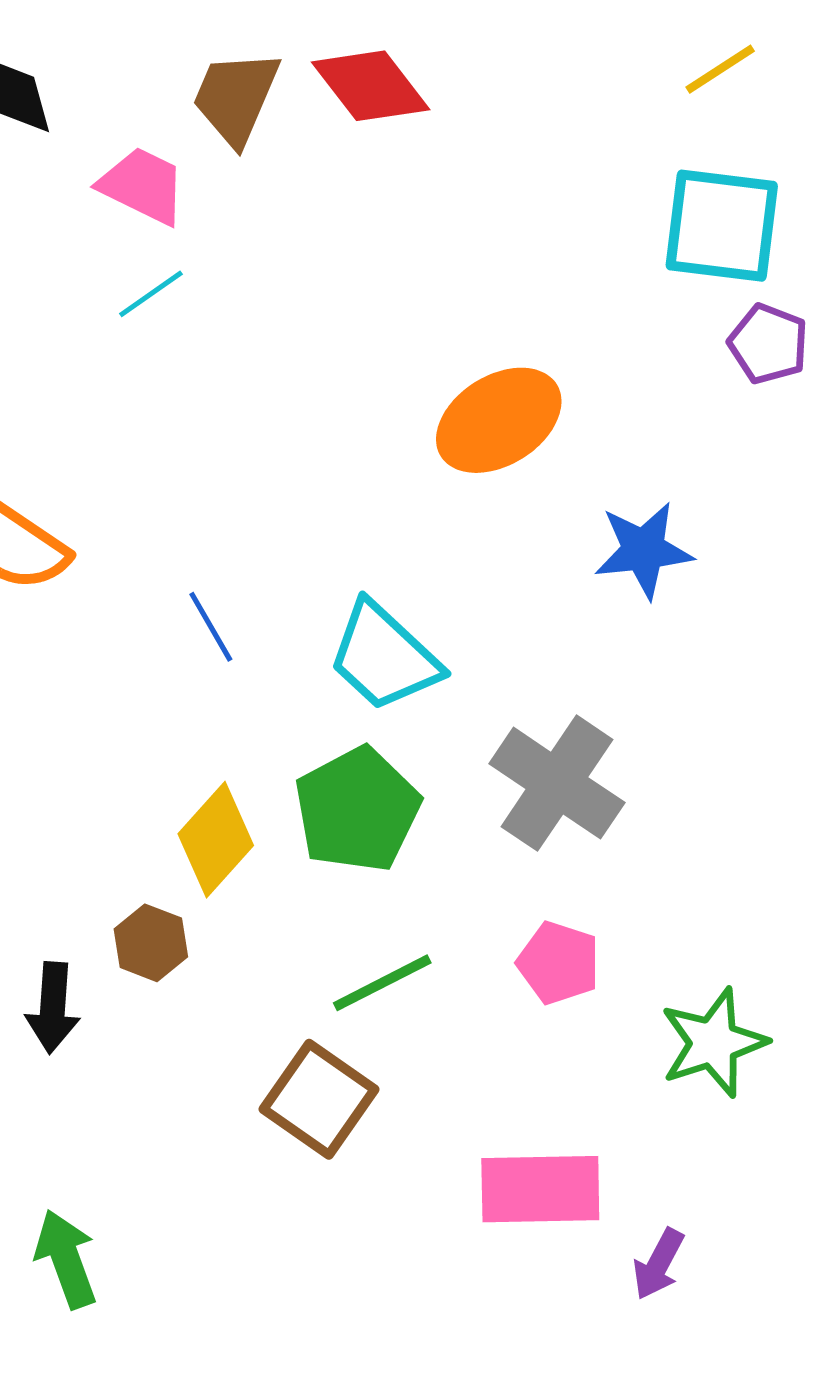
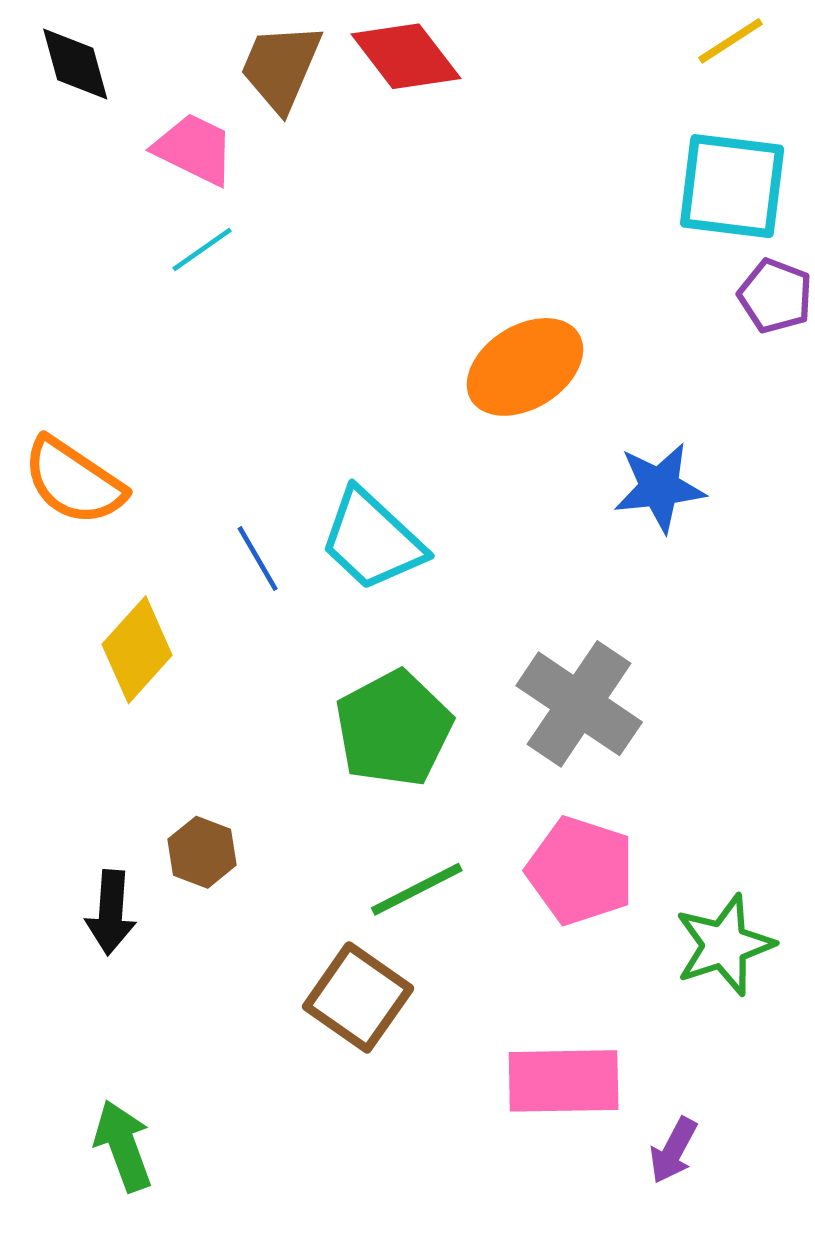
cyan trapezoid: (384, 657) -> (372, 540), moved
yellow diamond: (216, 840) -> (137, 650), moved
pink pentagon: (559, 963) -> (581, 871), size x1.4

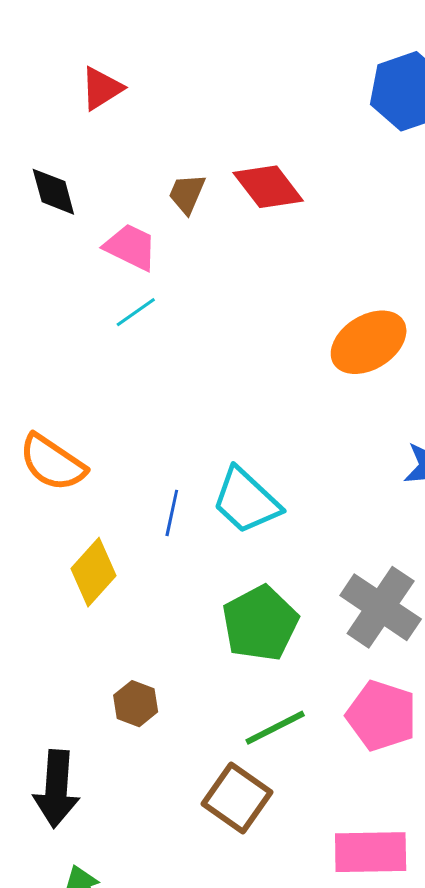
brown trapezoid: (281, 67) -> (187, 194), size x0.7
orange ellipse: (525, 367) -> (369, 342), moved
blue line: (258, 559) -> (172, 513), turned 42
black arrow: (111, 912) -> (56, 789), moved, size x1.4

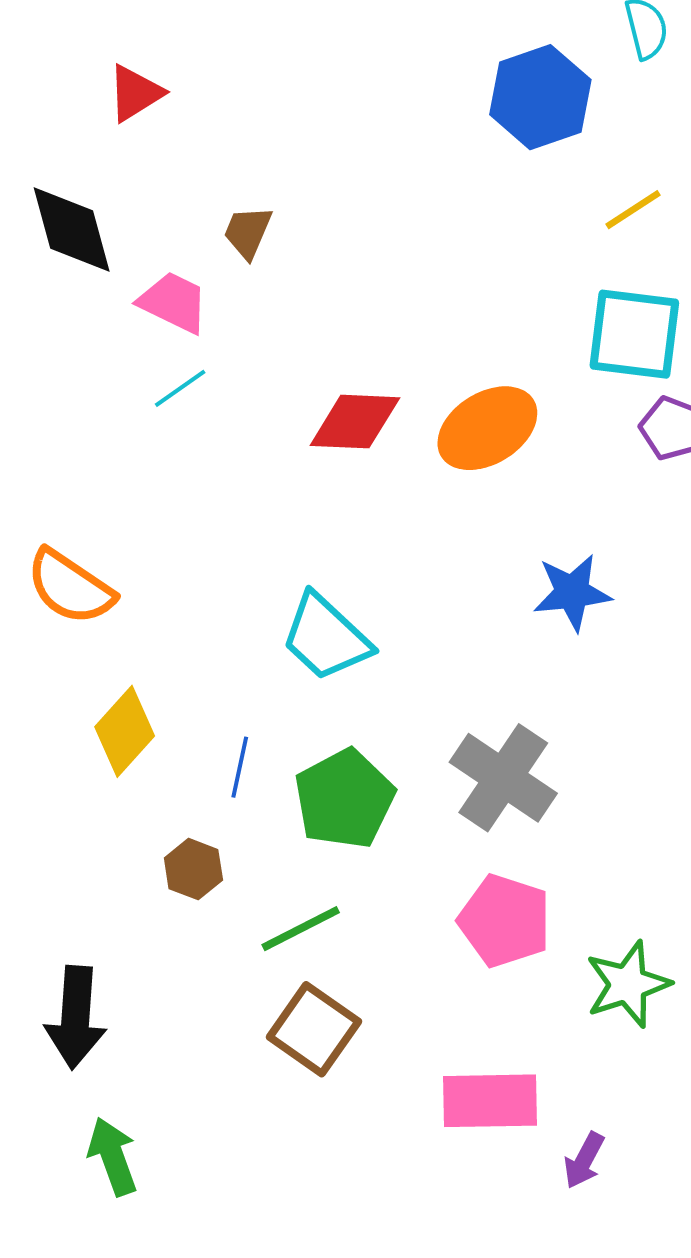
red diamond: (268, 187) -> (355, 422), moved, turned -50
black diamond: (53, 192) -> (72, 230), size x1.4
blue line: (172, 513) -> (240, 767), moved
brown hexagon: (136, 704) -> (193, 869), moved
green line: (275, 728) -> (301, 929), moved

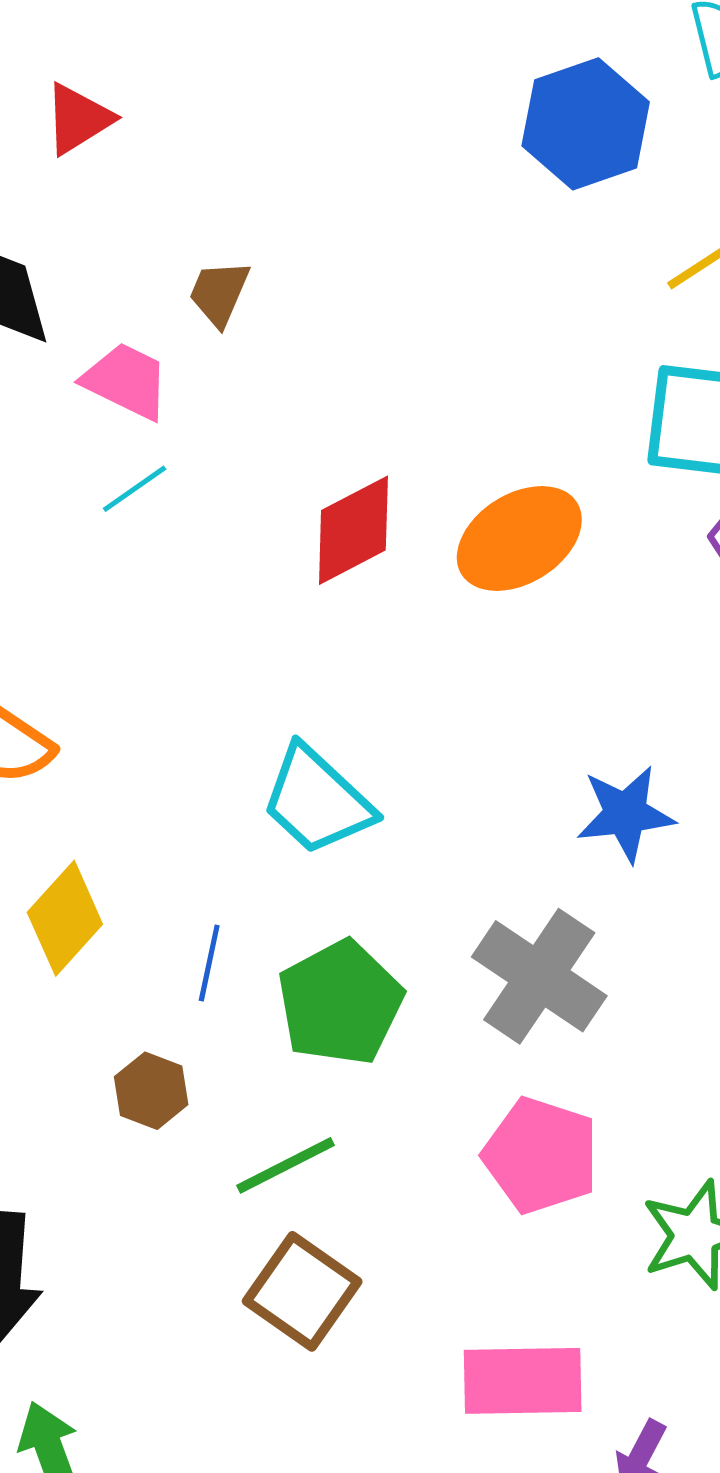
red diamond: (355, 422) -> (353, 530), turned -30
blue star: (572, 592) -> (625, 814), moved

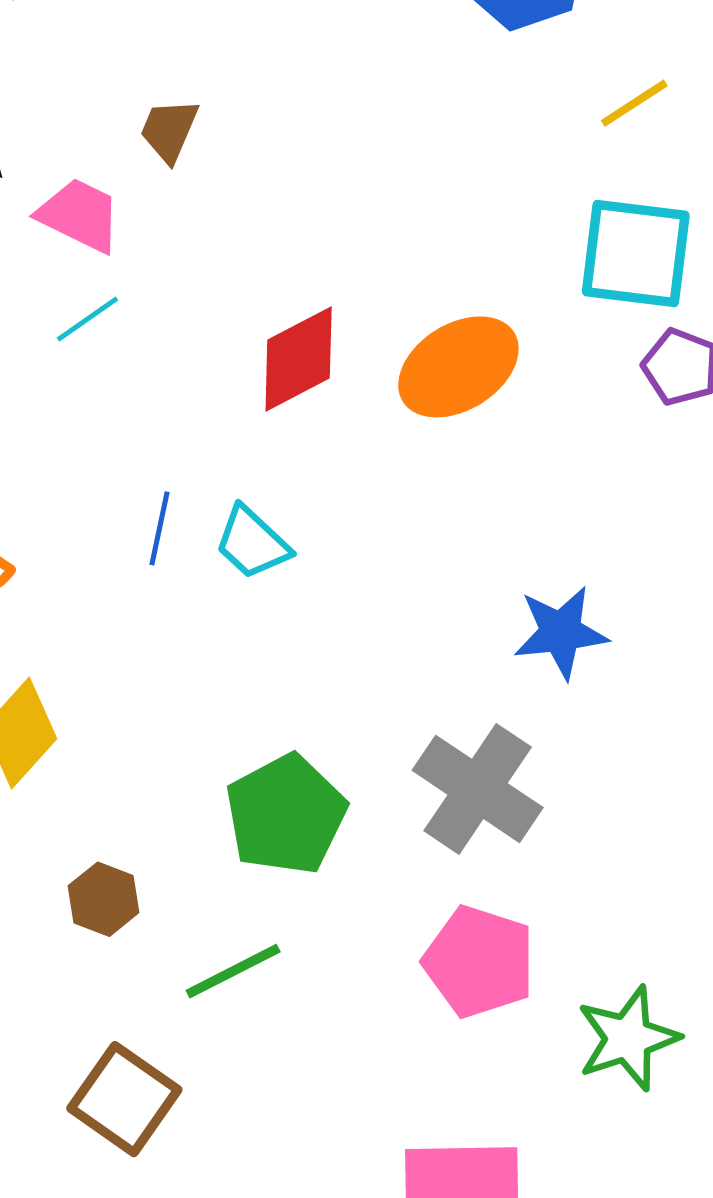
cyan trapezoid: (317, 800) -> (252, 543), moved, size x0.7
blue line: (209, 963) -> (160, 528), moved
brown square: (302, 1291) -> (124, 1099), moved

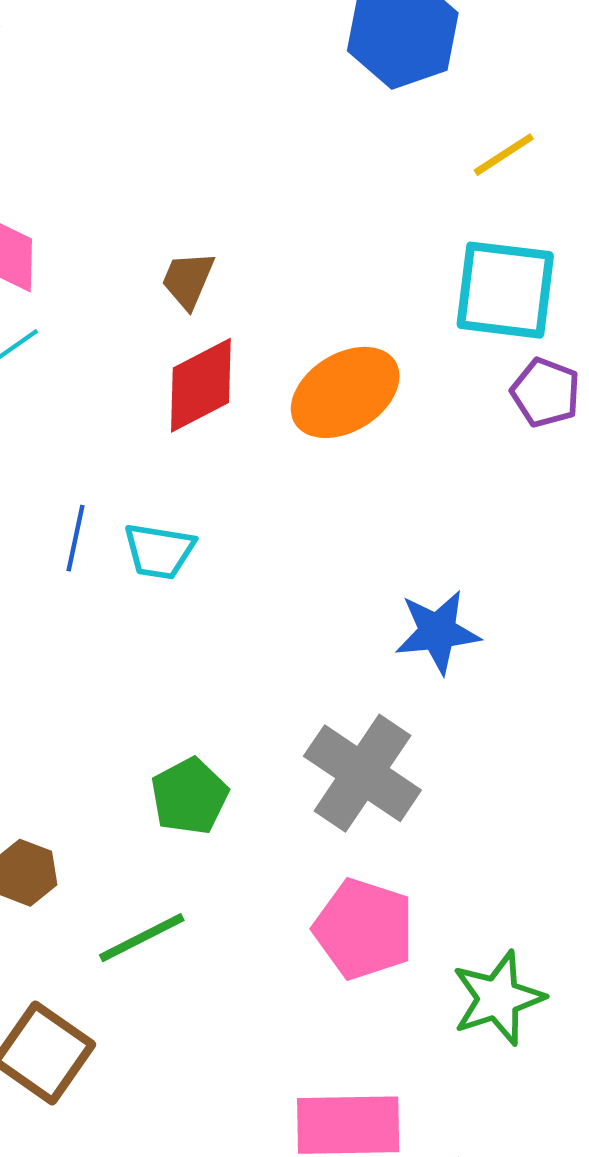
brown trapezoid: (169, 130) -> (188, 280), moved
cyan trapezoid: (252, 543) -> (159, 551), turned -34
green pentagon: (286, 815) -> (189, 796), size x0.7

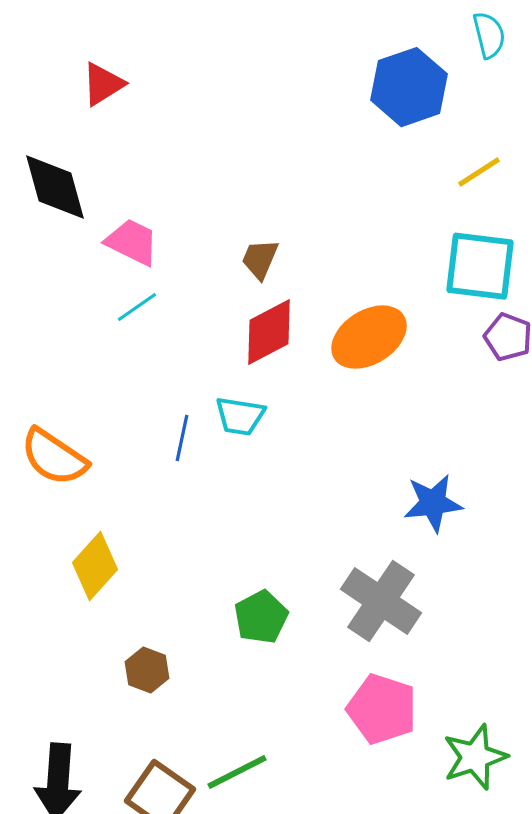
cyan trapezoid: (159, 551) -> (240, 416), moved
green line: (142, 938) -> (237, 772), moved

